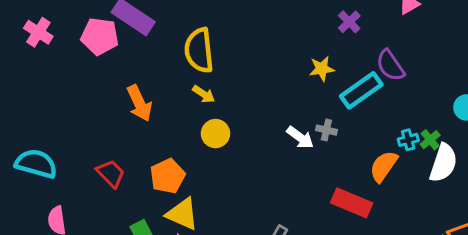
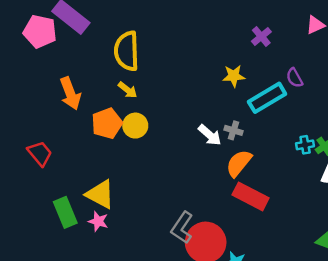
purple semicircle: (390, 65) -> (295, 78), size x0.7
orange semicircle: (384, 166) -> (239, 163), moved
orange pentagon: (168, 176) -> (107, 123), moved

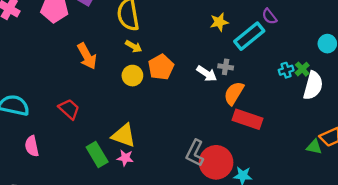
orange pentagon: (107, 123) -> (161, 67), moved
yellow circle: (135, 126) -> (132, 76), moved

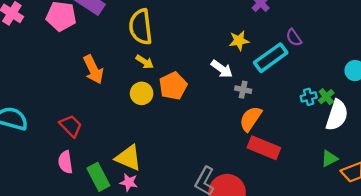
white arrow: (207, 74) -> (222, 69), moved
pink semicircle: (32, 146) -> (65, 162), moved
green triangle: (314, 147) -> (329, 158), moved, turned -42

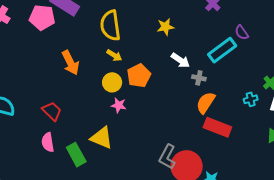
yellow star: (239, 41) -> (165, 27), moved
cyan cross: (309, 97) -> (251, 99), moved
pink star: (129, 182) -> (119, 105), moved

